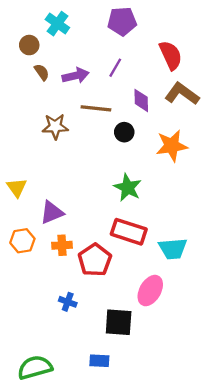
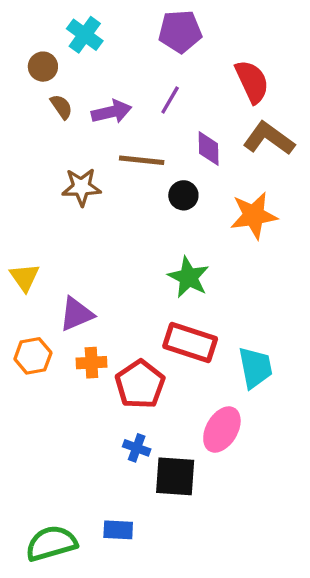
cyan trapezoid: (173, 249) -> (255, 368), turned -96
blue cross: (68, 302) -> (137, 448), moved
blue rectangle: (99, 361) -> (118, 530), moved

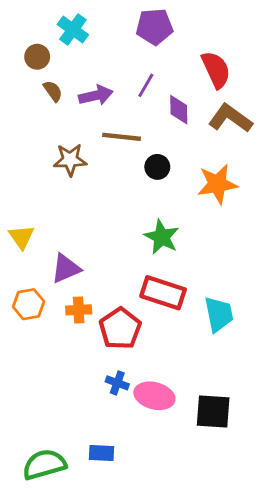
purple diamond: (209, 149) -> (179, 110), moved
pink ellipse: (222, 429) -> (154, 396), moved, turned 75
black square: (175, 476) -> (213, 412), moved

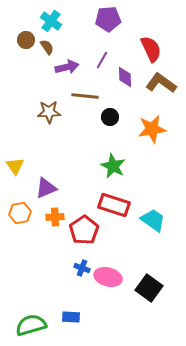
brown semicircle: (53, 91) -> (47, 47), moved
cyan trapezoid: (219, 314) -> (153, 220), turned -44
black square: (213, 412) -> (149, 288), turned 32

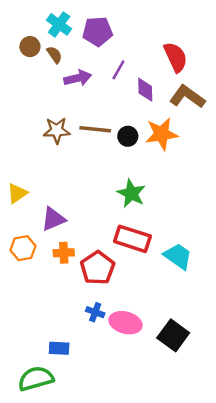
purple pentagon: (108, 19) -> (98, 31), moved
brown line: (85, 96) -> (95, 129), moved
orange star: (152, 129) -> (162, 134), moved
yellow triangle: (15, 166) -> (17, 193), turned 30
blue rectangle: (71, 317) -> (59, 348), moved

